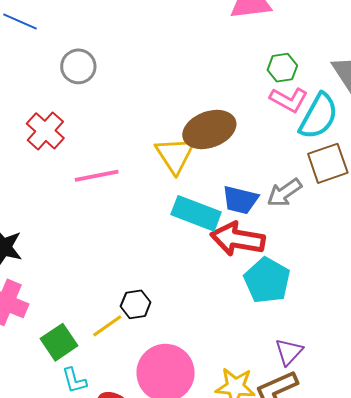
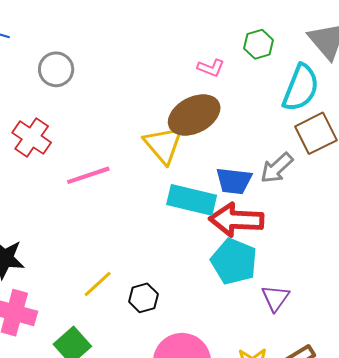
pink L-shape: (289, 100) -> (211, 68), moved, size x0.7
cyan pentagon: (267, 280) -> (234, 261), moved
yellow line: (107, 326) -> (98, 284), moved
purple triangle: (289, 352) -> (275, 298), moved

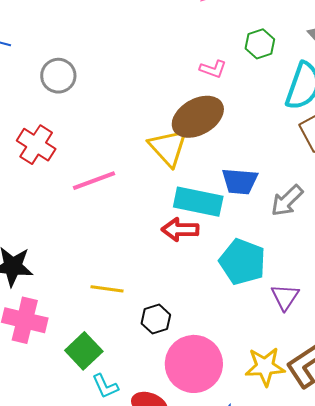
gray arrow: (277, 168) -> (287, 201), moved
red arrow: (236, 220) -> (180, 230), moved, size x0.7
yellow line: (98, 284) -> (107, 289), turned 52
black hexagon: (143, 298) -> (156, 319), moved

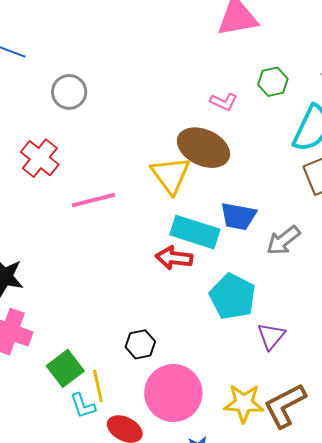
brown ellipse: (198, 117) -> (203, 148), turned 48
yellow line: (107, 289) -> (98, 386), moved, turned 64

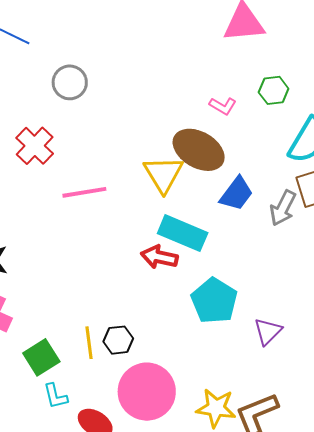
blue trapezoid: (238, 216) -> (237, 194), moved, turned -69
gray arrow: (283, 240) -> (283, 208), moved, turned -30
purple triangle: (271, 336) -> (268, 331), moved
yellow line: (98, 386) -> (89, 343), moved

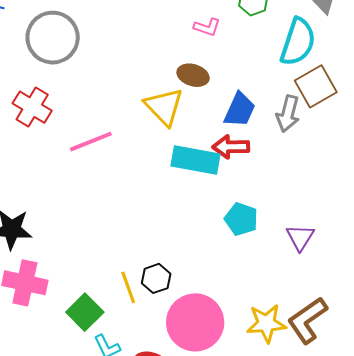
gray circle: (70, 82) -> (53, 38), size x1.5
brown ellipse: (199, 150) -> (193, 75), size x0.6
red arrow: (159, 257) -> (231, 147), moved
cyan pentagon: (214, 301) -> (241, 219), size x0.7

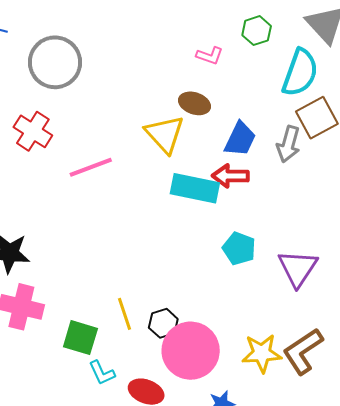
purple triangle: (300, 237) -> (298, 268), size x1.4
black hexagon: (156, 278) -> (163, 323), moved
green square: (85, 312) -> (80, 338), turned -30

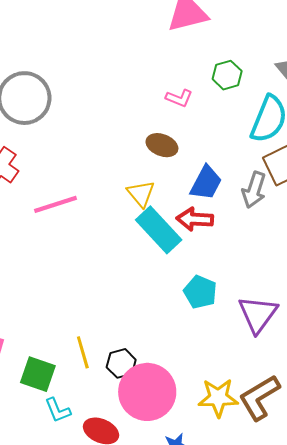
yellow triangle: (165, 134) -> (141, 194), moved, size x0.7
cyan rectangle: (195, 188) -> (159, 230), turned 33

